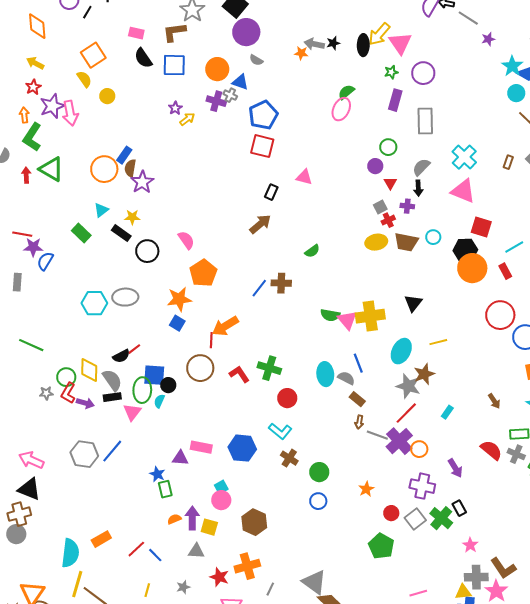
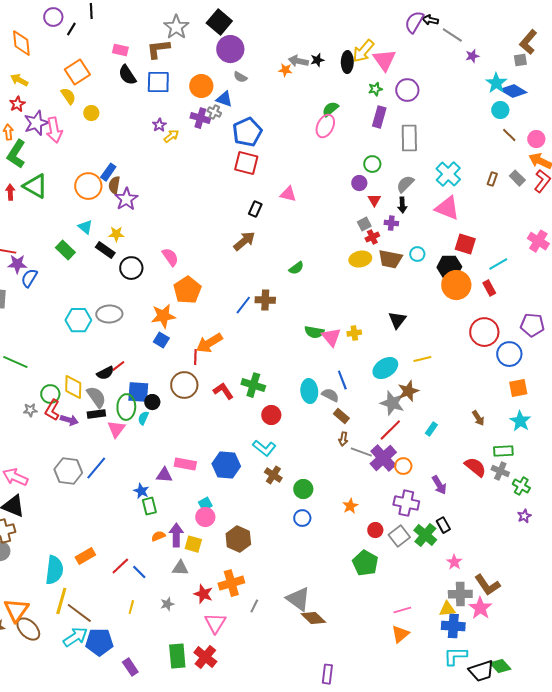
cyan triangle: (101, 210) -> (85, 227), turned -42
yellow cross: (370, 316) -> (354, 333), size x0.5
cyan ellipse: (401, 351) -> (385, 368), turned 30

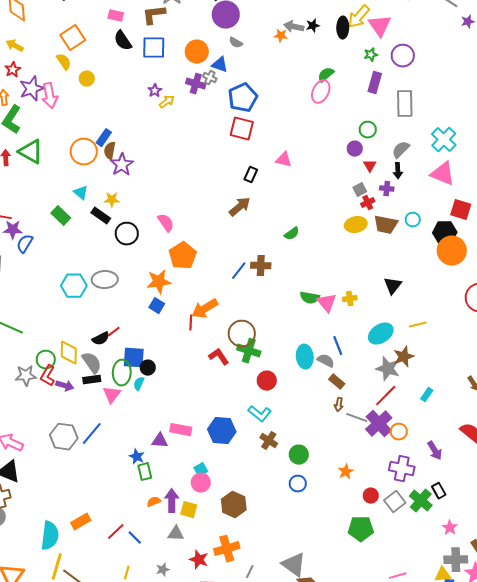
brown circle: (184, 385) -> (242, 334), moved
gray star: (30, 410) -> (26, 376), size x1.5
green pentagon: (365, 563) -> (361, 529), turned -30

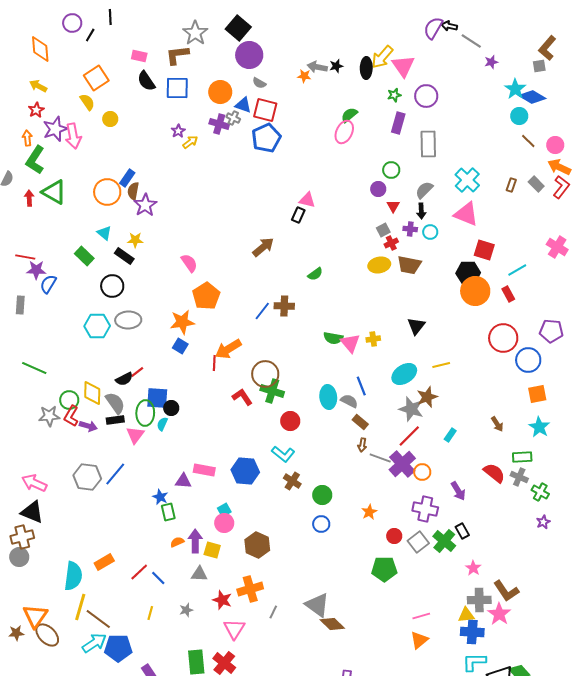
red square: (242, 129) -> (265, 110), moved
black rectangle: (251, 175) -> (298, 215), moved
cyan circle: (413, 220) -> (430, 232), moved
black circle: (127, 234) -> (112, 286), moved

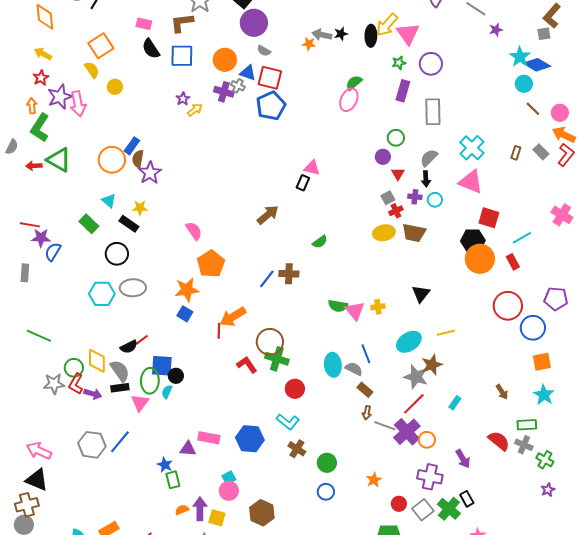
red arrow: (29, 198) -> (34, 166), turned -91

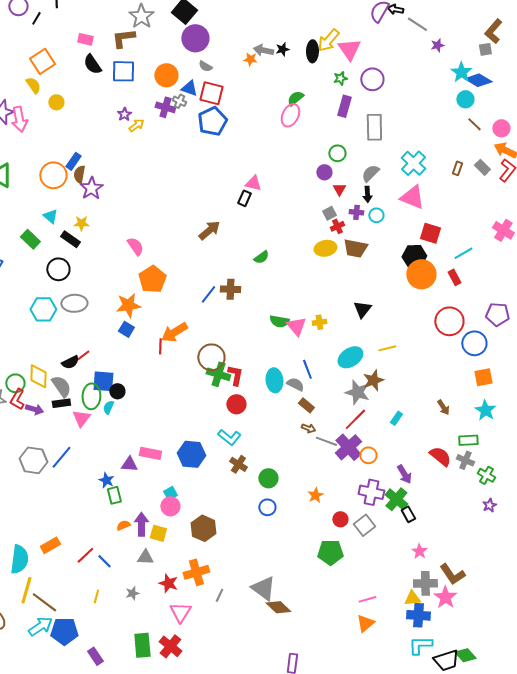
red L-shape: (247, 365) -> (235, 375), moved, turned 45
brown arrow: (367, 413) -> (308, 428), turned -80
green cross: (449, 509) -> (396, 499), moved

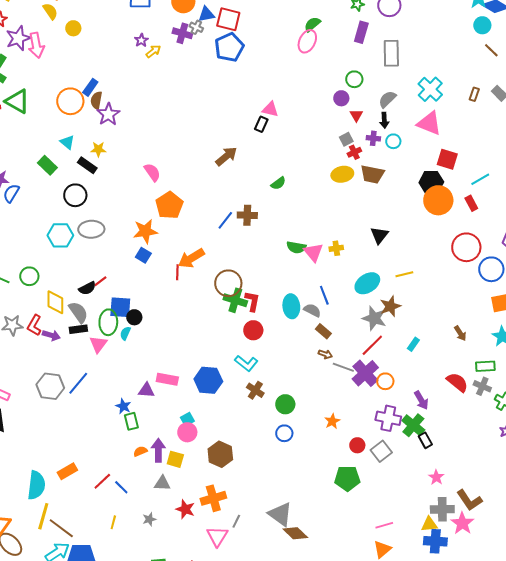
blue triangle: (189, 88) -> (206, 14), turned -30
green circle: (15, 383) -> (29, 276), moved
pink triangle: (180, 612) -> (217, 536), moved

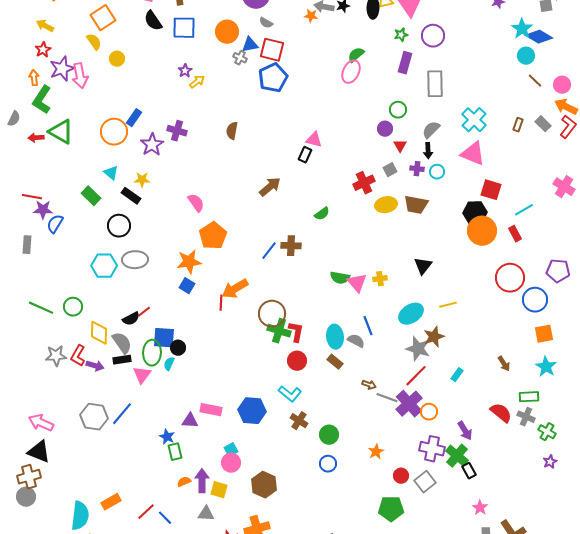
purple cross: (182, 33) -> (177, 131), moved
brown semicircle: (96, 100) -> (232, 131), moved
red cross: (354, 152) -> (364, 183), moved, size x1.5
brown rectangle: (323, 331) -> (335, 362), moved

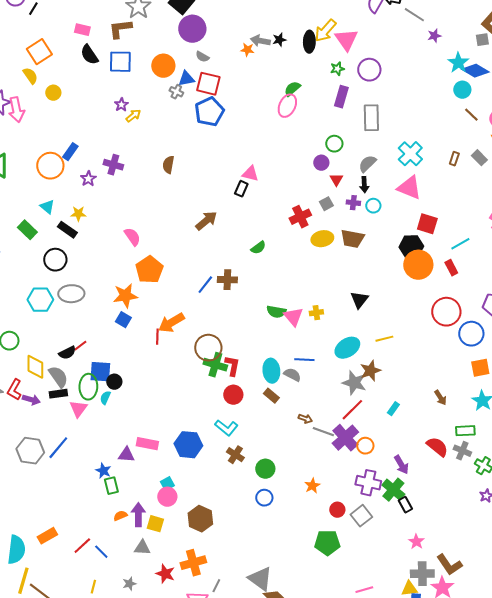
purple star: (152, 145) -> (88, 179), size x0.7
blue line: (368, 326) -> (304, 360), turned -66

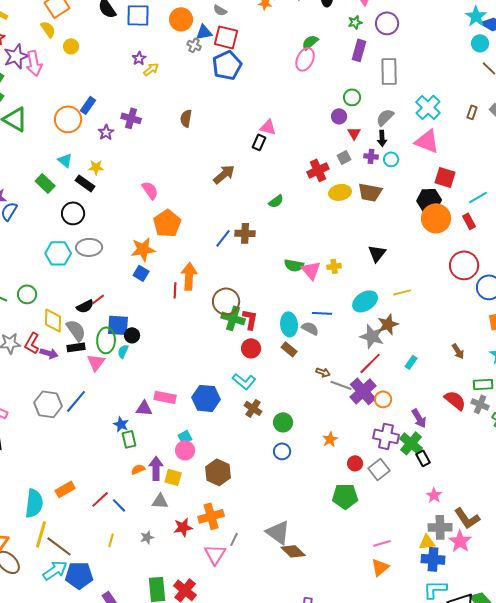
orange arrow: (171, 323) -> (189, 276), turned 124
red star: (165, 574) -> (183, 527), turned -30

